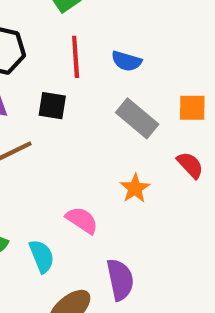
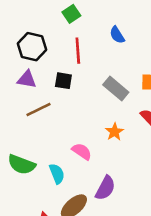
blue semicircle: (127, 61) -> (117, 35), moved, turned 42
purple semicircle: (120, 280) -> (105, 188), turned 40

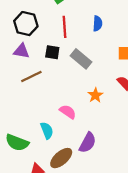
blue semicircle: (117, 35) -> (98, 24), moved, turned -144
gray rectangle: (116, 89) -> (81, 59), moved
green semicircle: (22, 165) -> (17, 143), moved

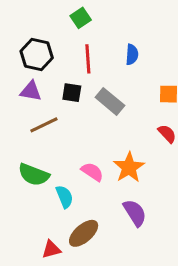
orange star: (95, 95) -> (129, 167), moved, size x1.5
green semicircle: (17, 143) -> (34, 175), moved
purple semicircle: (88, 143) -> (135, 213), moved, turned -60

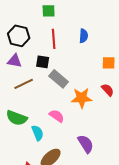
green square: (81, 18) -> (49, 11), turned 32
gray rectangle: (110, 101) -> (59, 79), moved
orange star: (129, 167) -> (82, 98), moved, turned 30

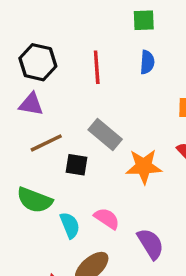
green square: (49, 11) -> (144, 20), moved
black square: (43, 62) -> (77, 165), moved
pink semicircle: (57, 116) -> (107, 219), moved

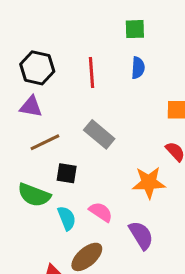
black square: (77, 165) -> (67, 173), moved
orange star: (144, 166) -> (149, 183), moved

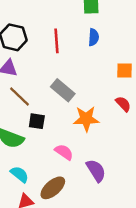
brown line: (45, 142) -> (19, 97), turned 70
orange star: (149, 183) -> (86, 119), moved
cyan semicircle: (67, 218) -> (19, 174), moved, turned -30

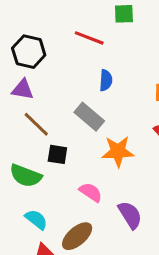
blue semicircle: (94, 37) -> (106, 80), moved
red line: (57, 41) -> (89, 38), moved, turned -65

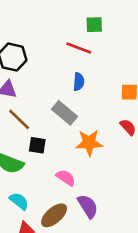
red line: (89, 38) -> (79, 48), moved
purple semicircle: (130, 215) -> (88, 206), moved

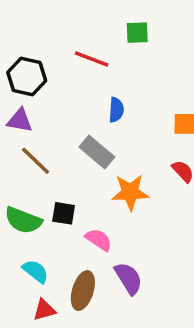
red line: (79, 48) -> (92, 59), moved
black square: (37, 145) -> (64, 213), moved
brown ellipse: (54, 215) -> (83, 291), turned -32

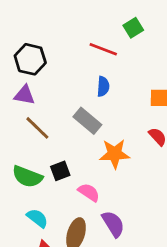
green square: (137, 33) -> (133, 28), moved, turned -30
red line: (92, 59) -> (103, 49), moved
black square: (64, 213) -> (60, 171), turned -30

